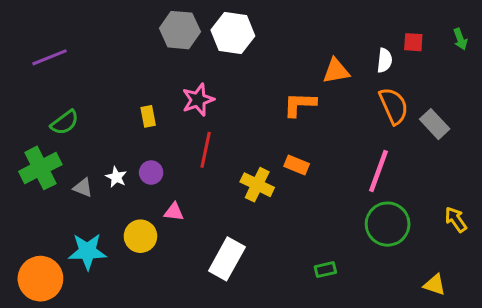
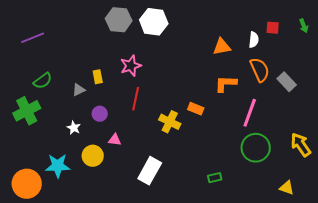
orange L-shape: (300, 104) -> (226, 84), moved
white star: (116, 177) -> (74, 128), moved
gray triangle: (83, 188) -> (79, 90), moved, turned -48
yellow arrow: (456, 220) -> (301, 145), size x1.4

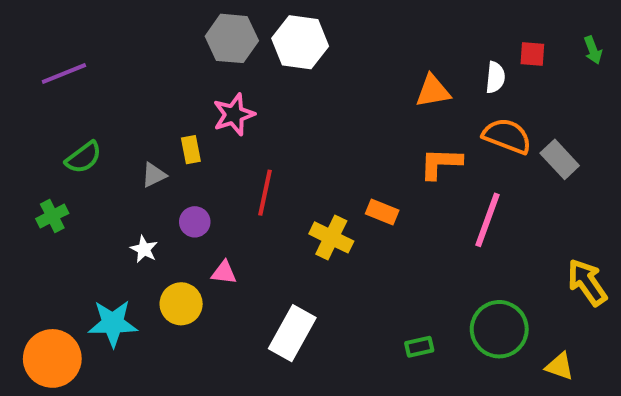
pink star: (131, 66) -> (234, 115), moved
orange semicircle: (260, 70) -> (507, 136), turned -45
green cross: (27, 111) -> (52, 216), size x0.6
green circle: (256, 148) -> (499, 329), moved

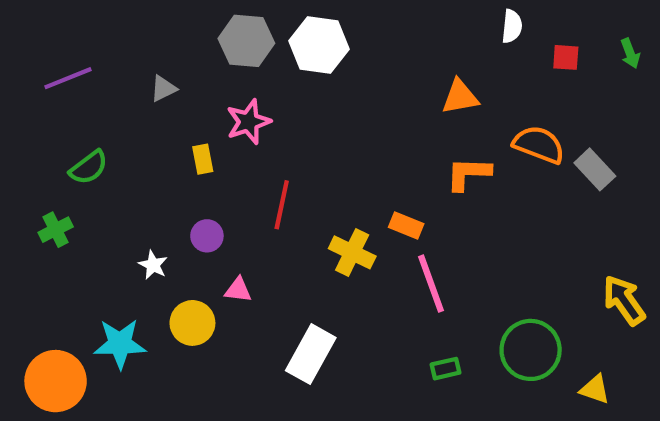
white semicircle: (495, 77) -> (512, 26), moved
gray triangle: (154, 175) -> (163, 89), moved
pink line: (487, 220) -> (431, 284), moved, turned -40

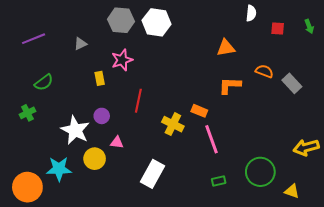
orange semicircle: (539, 145) -> (264, 71), size x0.7
white star: (153, 265) -> (75, 130), size x2.0
yellow arrow: (624, 300) -> (306, 147), turned -70

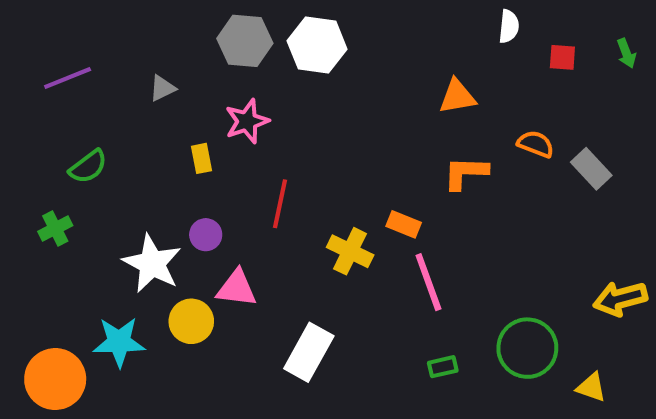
pink triangle: (117, 142) -> (237, 288), size x1.5

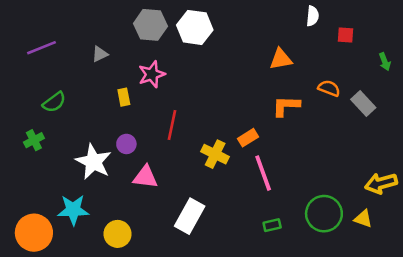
green arrow: (626, 53) -> (385, 62), moved
orange rectangle: (404, 224) -> (248, 138), turned -54
yellow circle: (191, 321) -> (118, 234), moved
yellow triangle: (591, 387) -> (363, 219), moved

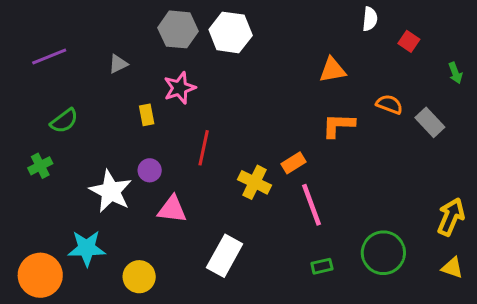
red square: (345, 35) -> (409, 41), turned 30
yellow arrow: (381, 183) -> (451, 217), turned 128
yellow triangle: (363, 219) -> (452, 268), moved

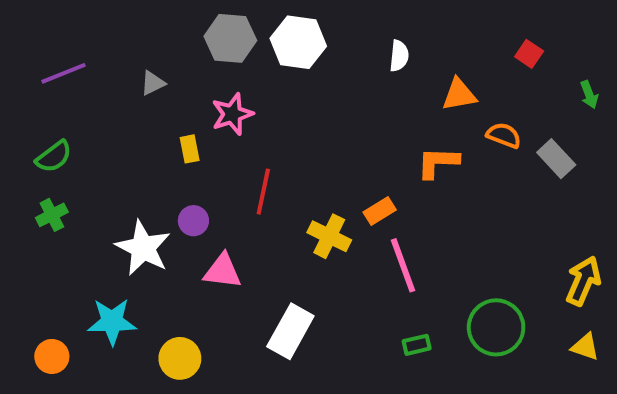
white semicircle: (370, 19) -> (399, 56), moved
orange triangle: (332, 70) -> (459, 95), moved
green semicircle: (64, 121) -> (54, 157), moved
orange circle: (40, 275) -> (52, 356), size x0.6

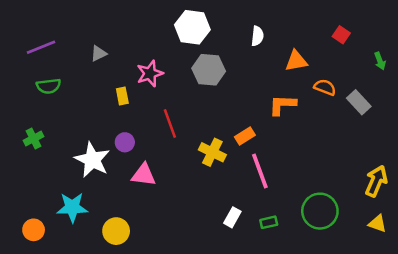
gray hexagon: (230, 38) -> (209, 70), moved
green semicircle: (54, 157) -> (49, 86), moved, turned 30
red line: (263, 192) -> (170, 124), turned -32
white rectangle: (290, 331) -> (232, 217), moved, size x0.6

